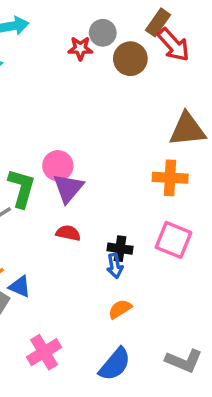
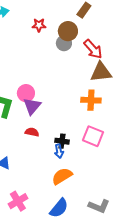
gray circle: (103, 33) -> (64, 43), moved
red arrow: (174, 45) -> (93, 49), moved
orange semicircle: (120, 309) -> (62, 176), size x1.5

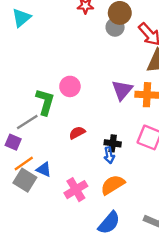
purple triangle: (32, 106) -> (122, 90), moved
red semicircle: (32, 132) -> (77, 133), turned -40
pink cross: (18, 201) -> (76, 190), moved

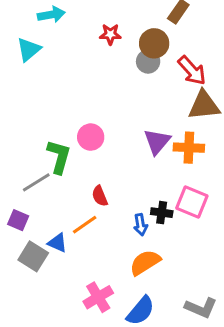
red semicircle: (77, 133) -> (100, 196), turned -84
purple square: (13, 142) -> (18, 220), moved
black cross: (113, 143) -> (162, 213), moved
orange line: (24, 163) -> (85, 225), moved
pink cross: (76, 190) -> (98, 297), moved

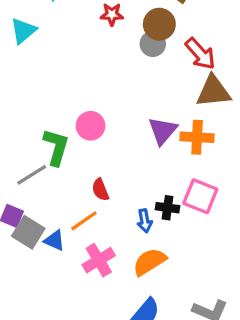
gray square: (33, 256) -> (28, 232), moved
pink cross: (98, 297) -> (99, 260), moved

